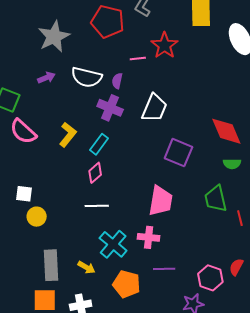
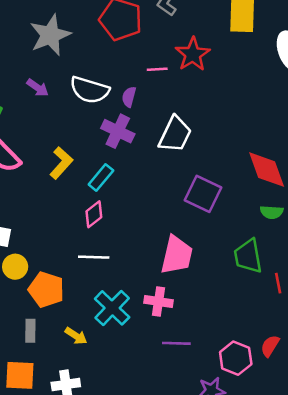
purple arrow: (46, 78) -> (38, 88), turned 54
gray rectangle: (51, 265) -> (30, 331), size x0.6
orange pentagon: (127, 284) -> (46, 290), moved

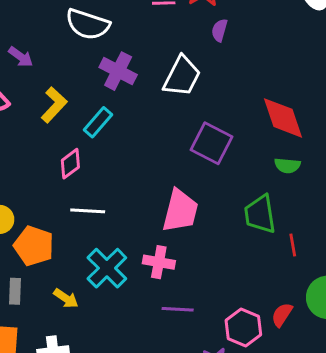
purple arrow: (38, 88) -> (21, 57), moved
purple semicircle: (129, 97) -> (219, 30), moved
pink diamond: (94, 214) -> (70, 164), moved

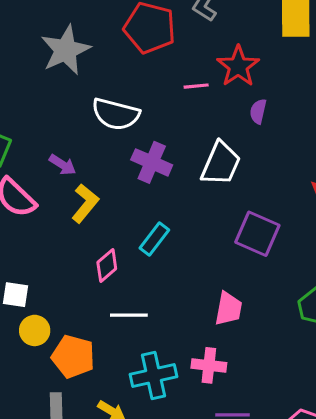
purple arrow: (21, 57) -> (63, 165), moved
cyan rectangle: (98, 122) -> (154, 239), moved
pink trapezoid: (180, 211) -> (229, 309), size x0.7
cyan cross: (107, 268) -> (153, 375), turned 36

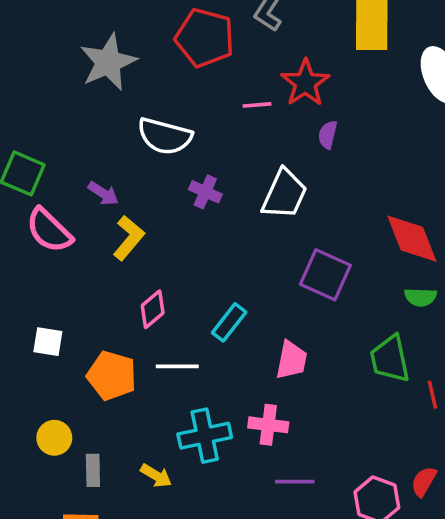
purple cross: (152, 162) -> (205, 192), size x0.7
cyan rectangle: (154, 239) -> (229, 322), moved
yellow circle: (35, 330) -> (54, 438), moved
orange pentagon: (73, 357) -> (112, 376), moved

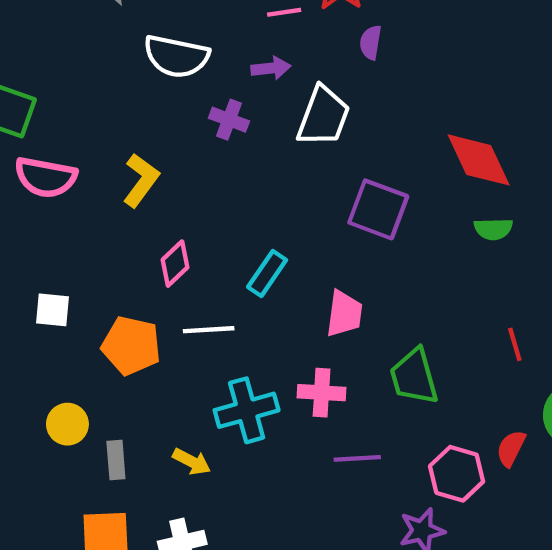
purple arrow: (103, 193) -> (271, 68), moved, turned -36
pink semicircle: (49, 230) -> (46, 177), turned -30
green trapezoid: (390, 359) -> (414, 377), moved

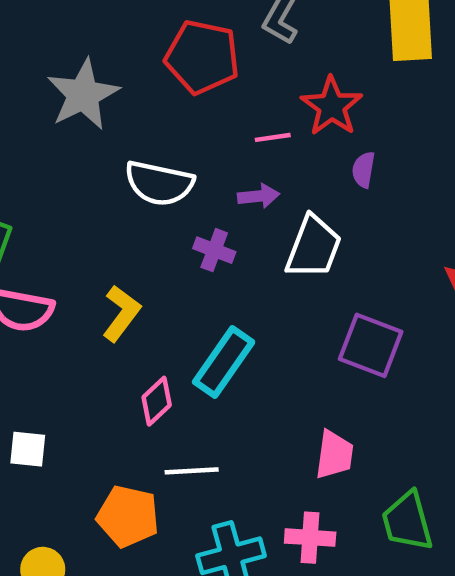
cyan rectangle: (267, 274) -> (224, 362), moved, size x1.4
orange pentagon: (131, 346) -> (128, 516), moved

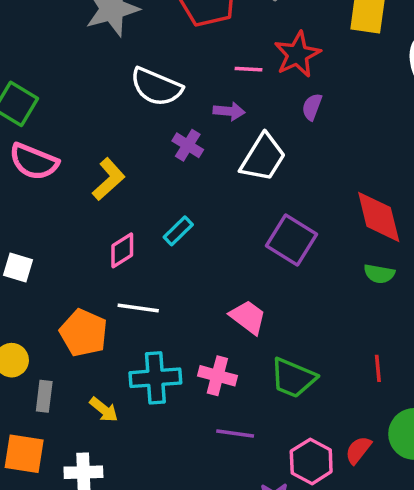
cyan rectangle: (224, 362) -> (178, 231), size x0.6
pink trapezoid: (334, 455) -> (248, 317), turned -72
green trapezoid: (407, 521) -> (293, 378), turned -63

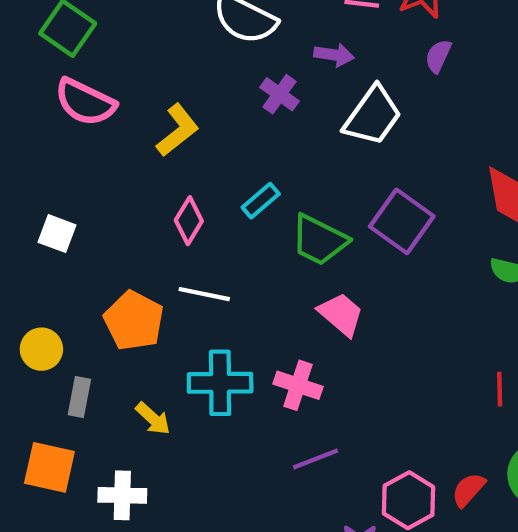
pink diamond: (122, 250) -> (189, 221), turned -30
green trapezoid: (293, 378) -> (319, 240), moved
purple line: (235, 433) -> (316, 459), turned -33

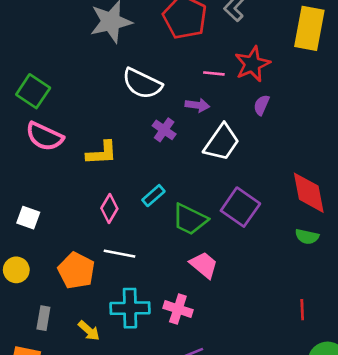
yellow L-shape: (178, 130) -> (102, 153), turned 36
yellow circle: (41, 349) -> (16, 270), moved

